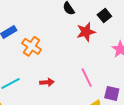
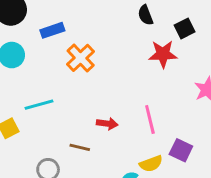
black square: (104, 15) -> (185, 29), moved
red arrow: (47, 82) -> (107, 124), moved

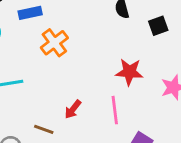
red star: (163, 54) -> (129, 72), moved
red arrow: (107, 124) -> (73, 109), turned 114

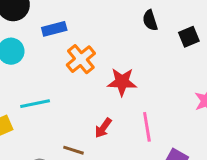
red star: (129, 72) -> (122, 82), moved

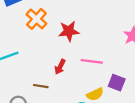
pink line: (147, 127) -> (92, 61), turned -65

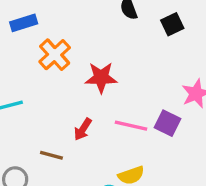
purple square: (117, 83) -> (168, 123), moved

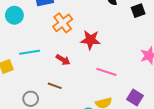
purple square: (168, 123) -> (135, 97), moved
red arrow: (83, 129) -> (63, 60), moved, turned -96

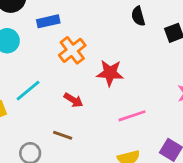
cyan line: (30, 52) -> (28, 91), turned -30
pink line: (106, 72) -> (132, 116), turned -36

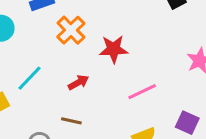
red arrow: (73, 100) -> (78, 82), turned -54

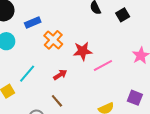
pink line: (142, 92) -> (103, 66), moved
brown line: (71, 121) -> (57, 101), turned 40

